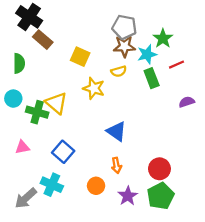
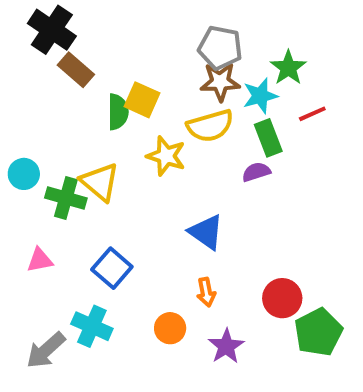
green semicircle: (19, 63) -> (118, 112), moved
yellow semicircle: (119, 71) -> (210, 126), size x1.6
purple semicircle: (187, 102) -> (256, 172), moved
green pentagon: (161, 196) -> (318, 332), moved

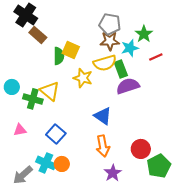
green rectangle: (268, 138) -> (121, 69), moved
purple semicircle: (256, 172) -> (128, 86), size x1.6
orange arrow: (206, 292) -> (103, 146), size x1.5
orange circle: (170, 328) -> (62, 164), moved

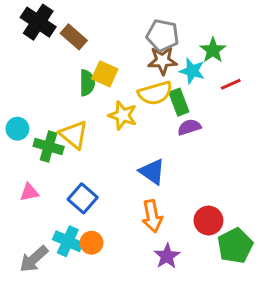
brown rectangle: (38, 35) -> (74, 37), moved
cyan star: (130, 48) -> (192, 71), turned 30
purple semicircle: (128, 86) -> (189, 127), size x0.7

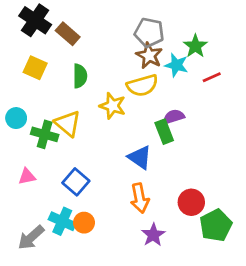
brown star: (163, 61) -> (149, 56), turned 30
yellow square: (105, 74) -> (35, 68), moved
green rectangle: (179, 102) -> (164, 132), moved

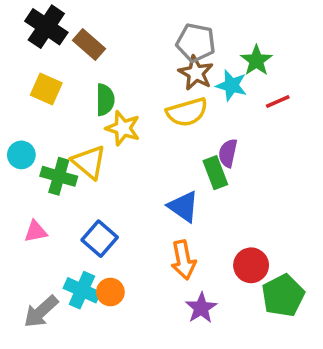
yellow star: (113, 106) -> (123, 128), moved
purple semicircle: (174, 117) -> (228, 153), turned -60

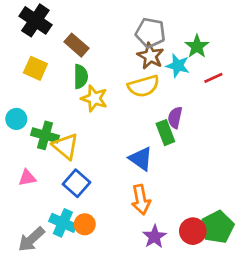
brown rectangle: (89, 45) -> (77, 45), moved
yellow triangle: (89, 162) -> (66, 146), moved
red circle: (251, 265) -> (193, 231), moved

